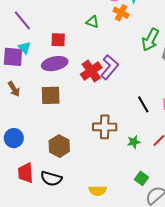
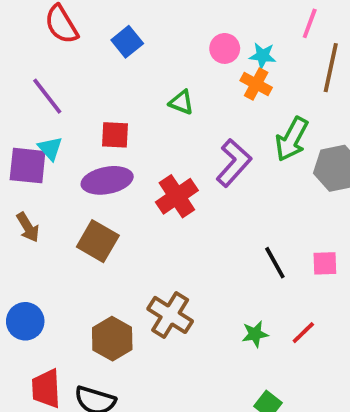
orange cross: (121, 13) -> (256, 84), moved
purple L-shape: (110, 67) -> (234, 163), moved
brown square: (51, 95) -> (98, 241), turned 30
brown cross: (105, 127) -> (170, 315), moved, turned 30

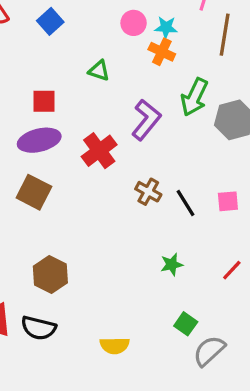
brown cross: (170, 315) -> (148, 192), moved, size x0.7
red line: (303, 333) -> (232, 270), moved

